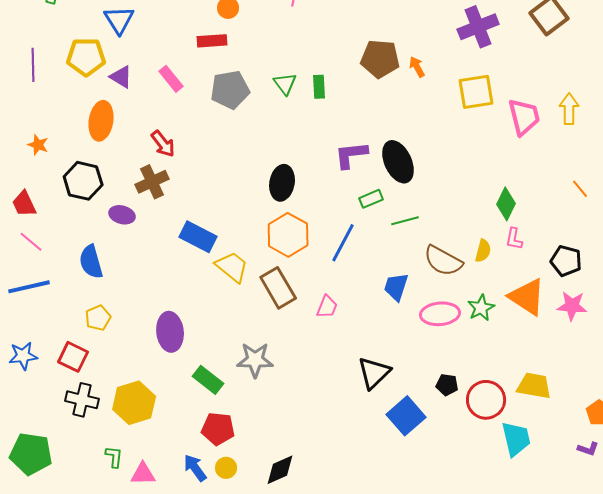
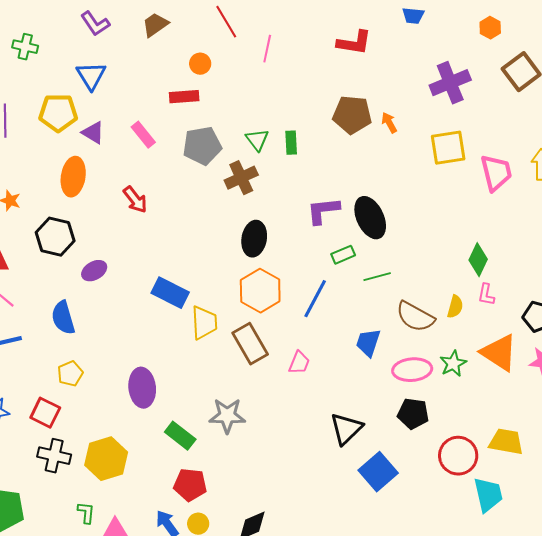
brown cross: (152, 182) -> (241, 178), moved
purple ellipse: (122, 215) -> (94, 271), turned -45
yellow trapezoid: (232, 267) -> (204, 323), turned 48
black pentagon: (447, 385) -> (413, 414), moved, size x1.4

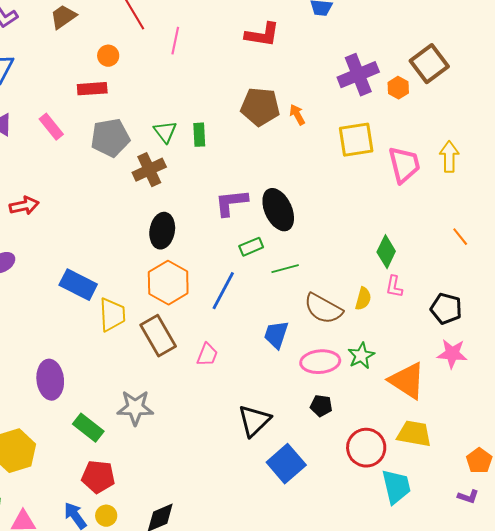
orange hexagon: (490, 28) -> (398, 88), moved
red arrow: (135, 200) -> (24, 206), moved, turned -64
orange triangle: (499, 353) -> (407, 381), moved
black pentagon: (413, 414) -> (321, 406), size x0.7

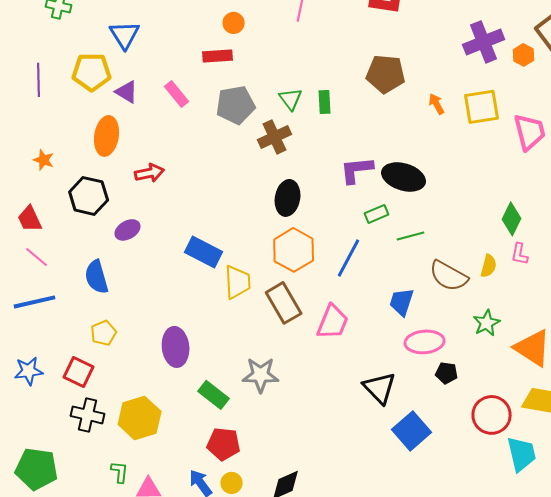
orange arrow: (297, 115) -> (437, 104), moved
black ellipse: (278, 210) -> (404, 177), turned -48
pink trapezoid: (207, 355) -> (333, 322), size x1.5
pink ellipse: (320, 362) -> (425, 342), moved
black triangle: (254, 421) -> (380, 388), turned -30

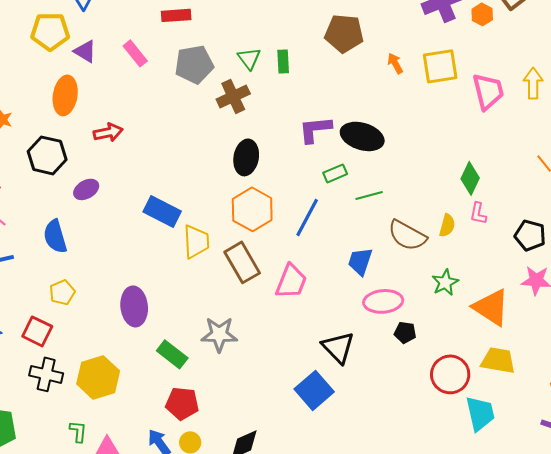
blue square: (412, 431) -> (314, 390), moved

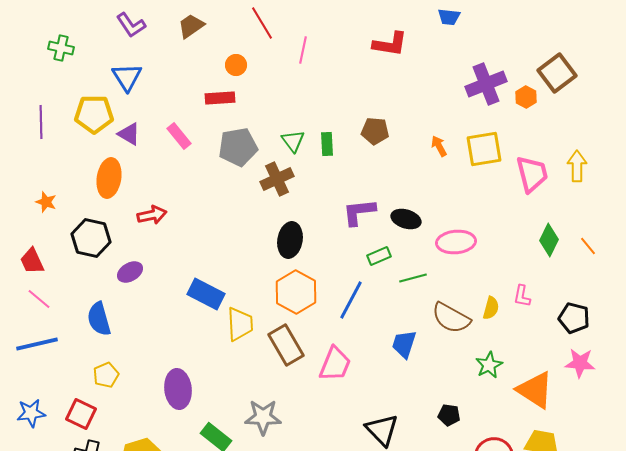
brown pentagon: (344, 33) -> (375, 131), moved, size x0.7
black ellipse: (362, 136) -> (406, 219), size x0.7
green diamond: (470, 178) -> (549, 240), moved
pink ellipse: (383, 301) -> (456, 242), moved

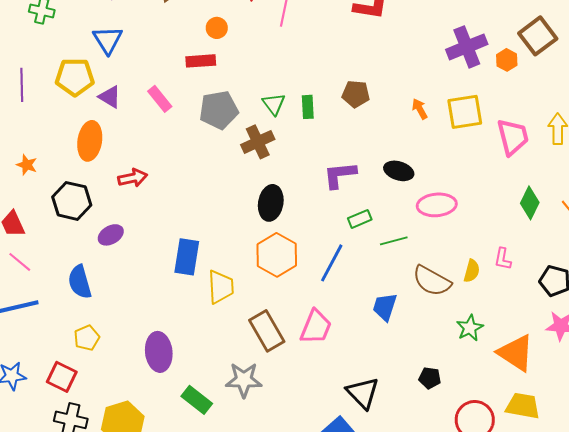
black ellipse: (406, 219) -> (399, 171), moved
blue rectangle: (206, 294) -> (187, 257), turned 72
brown rectangle: (286, 345) -> (267, 331), moved

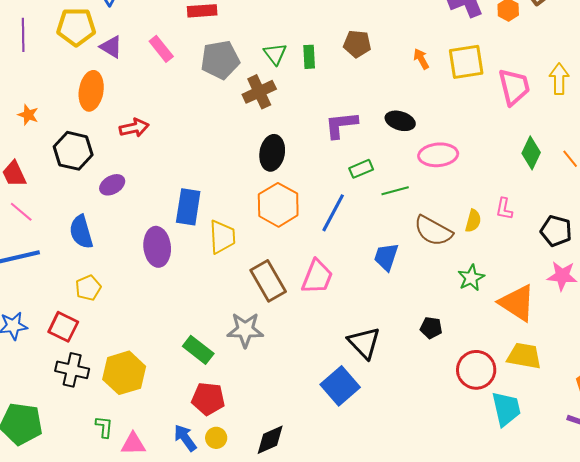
purple ellipse: (159, 352) -> (157, 247), moved

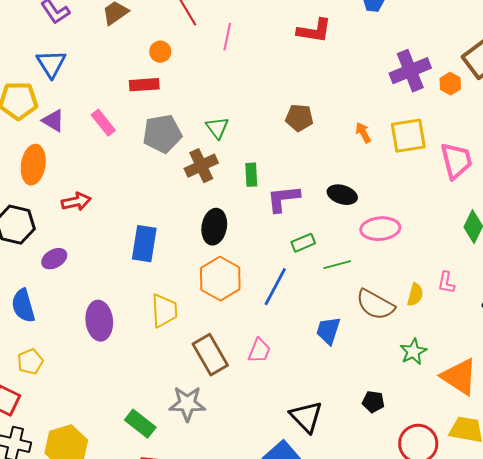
green rectangle: (309, 57) -> (251, 175), moved
blue rectangle: (188, 207) -> (144, 244), moved
pink trapezoid: (317, 277) -> (259, 351), size x0.7

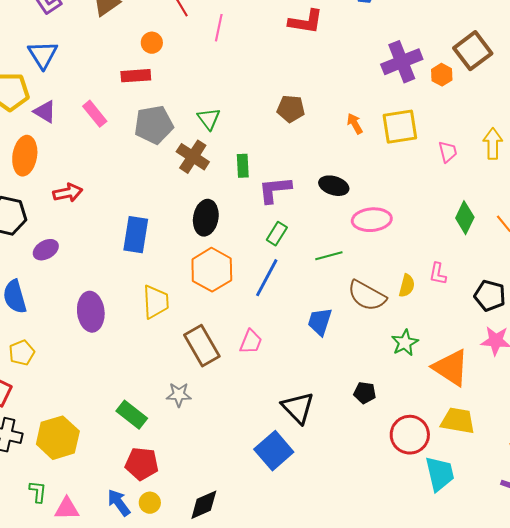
pink trapezoid: (456, 161) -> (448, 152), size x0.6
brown cross: (201, 166) -> (193, 157), turned -32
green rectangle: (303, 243) -> (277, 234), moved, turned -35
gray star: (187, 404) -> (179, 395), size x0.7

